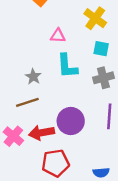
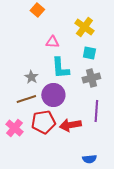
purple circle: (71, 121) -> (53, 95), moved
red arrow: (41, 133) -> (70, 125), moved
red pentagon: (55, 163) -> (43, 122), moved

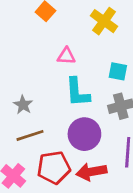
yellow cross: (84, 27) -> (104, 21), moved
gray star: (31, 77) -> (23, 105), moved
purple circle: (53, 95) -> (84, 134), moved

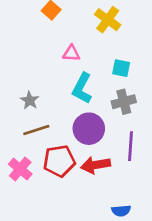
cyan L-shape: (77, 92) -> (82, 88), turned 32

